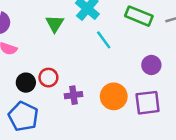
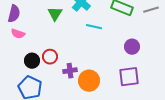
cyan line: (104, 40) -> (94, 27), turned -42
orange circle: (114, 96) -> (89, 81), moved

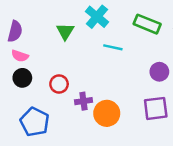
black circle: (32, 61) -> (22, 78), moved

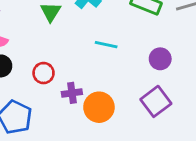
cyan line: (113, 47) -> (106, 45), moved
purple square: (156, 108) -> (156, 101), turned -30

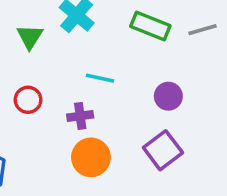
red circle: (44, 73) -> (28, 100), moved
purple cross: (72, 93) -> (80, 116), moved

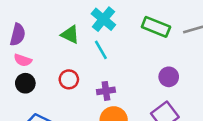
green triangle: (30, 37) -> (70, 35), turned -36
cyan line: (100, 78) -> (101, 50), moved, turned 48

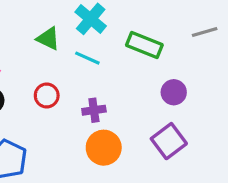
green rectangle: (156, 27) -> (144, 45), moved
cyan line: (101, 50) -> (87, 58), turned -36

